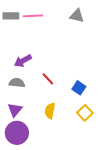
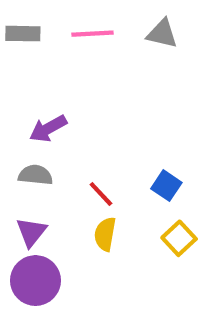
pink line: (33, 16) -> (92, 34), moved
red line: (48, 79) -> (101, 194), moved

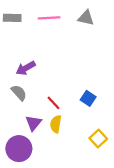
gray semicircle: (35, 175) -> (19, 93), turned 42
purple triangle: (31, 232) -> (33, 123), moved
yellow square: (179, 238) -> (98, 139), moved

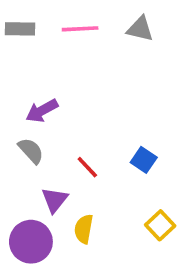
yellow semicircle: (56, 124) -> (84, 229), moved

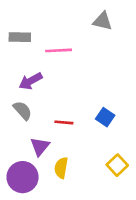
gray rectangle: (20, 29) -> (20, 37), moved
pink line: (80, 29) -> (59, 50), moved
red line: (87, 167) -> (64, 122), turned -42

